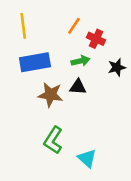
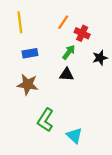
green arrow: (80, 61) -> (69, 52), turned -40
blue rectangle: (35, 62) -> (30, 53), size x0.6
brown star: (51, 95) -> (28, 84), moved

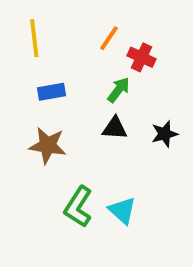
black star: (100, 58) -> (165, 134), moved
cyan triangle: (74, 136) -> (122, 211), moved

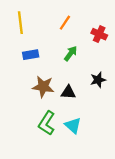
red cross: (142, 57) -> (99, 34), moved
black triangle: (115, 128) -> (68, 92), moved
brown star: (48, 145) -> (43, 87), moved

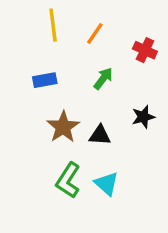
yellow line: (20, 23) -> (53, 25), moved
brown star: (43, 87) -> (63, 127), turned 30

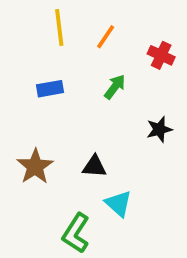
brown star: (63, 127) -> (35, 166), moved
black triangle: (100, 135) -> (94, 166), moved
green L-shape: (68, 180) -> (76, 233), moved

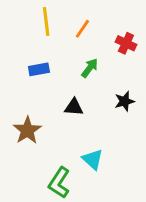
black triangle: (94, 166) -> (74, 107), moved

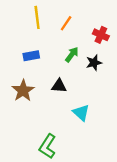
black star: (125, 101) -> (94, 63), moved
brown star: (27, 130) -> (23, 91), moved
cyan triangle: (93, 159) -> (81, 113), moved

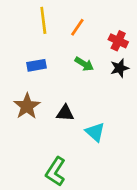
green arrow: (72, 55) -> (84, 64), turned 84
black star: (94, 63) -> (120, 68), moved
black triangle: (59, 86) -> (65, 113), moved

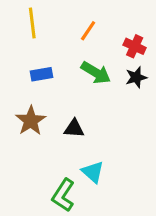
yellow line: (43, 20) -> (32, 23), moved
green arrow: (84, 64) -> (96, 73), size x1.4
cyan triangle: (95, 132) -> (93, 172), moved

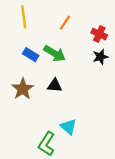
green arrow: (96, 73) -> (55, 53), moved
blue rectangle: (42, 74) -> (31, 55), turned 42
black triangle: (74, 129) -> (55, 85), moved

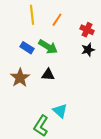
yellow line: (24, 17) -> (32, 15), moved

